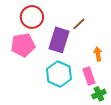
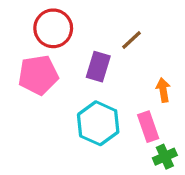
purple rectangle: (59, 40) -> (98, 67), size x0.7

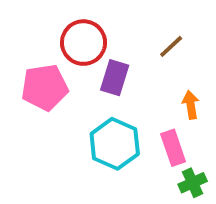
red circle: (53, 28) -> (84, 43), moved
brown line: (132, 40) -> (171, 46), moved

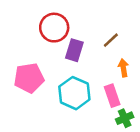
brown line: (171, 46) -> (111, 40), moved
pink pentagon: (45, 87) -> (29, 78), moved

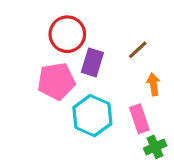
pink pentagon: (29, 78) -> (56, 81), moved

